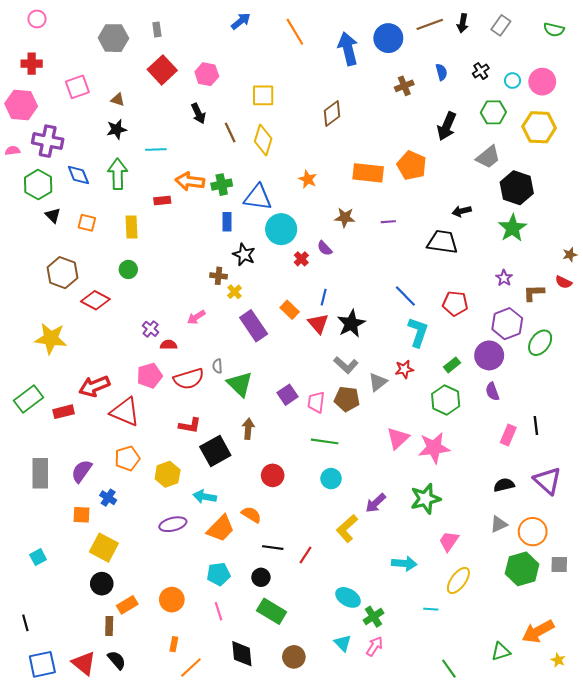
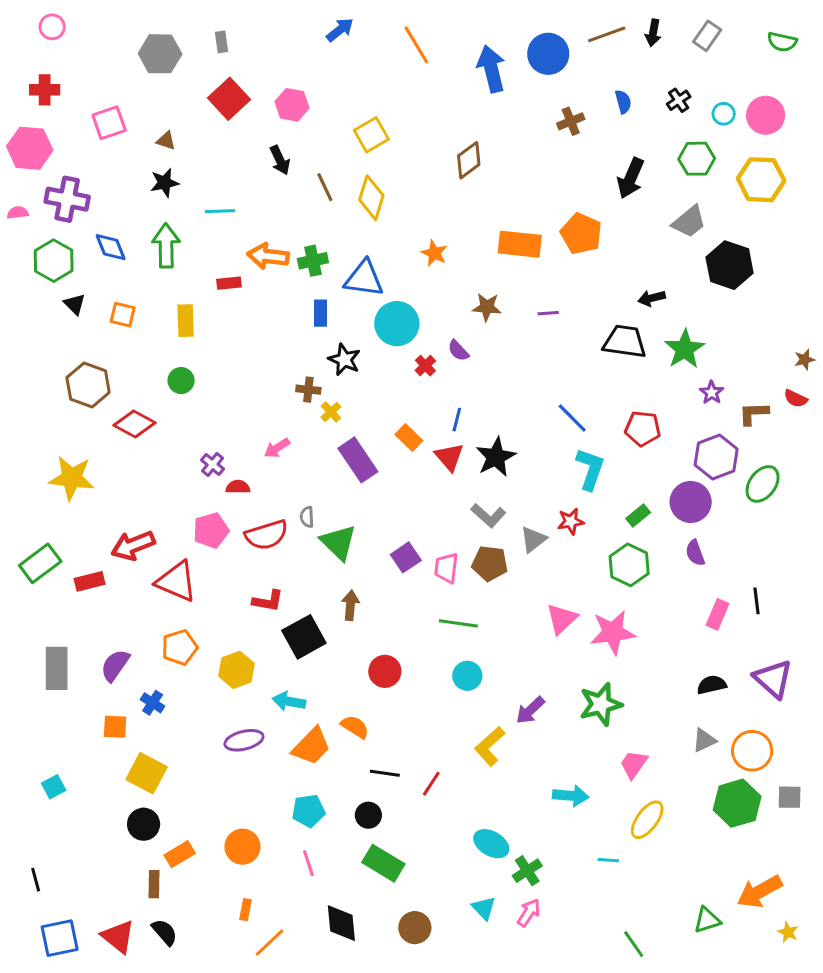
yellow square: (263, 95) -> (371, 135), turned -30
green star: (513, 228) -> (685, 349), moved

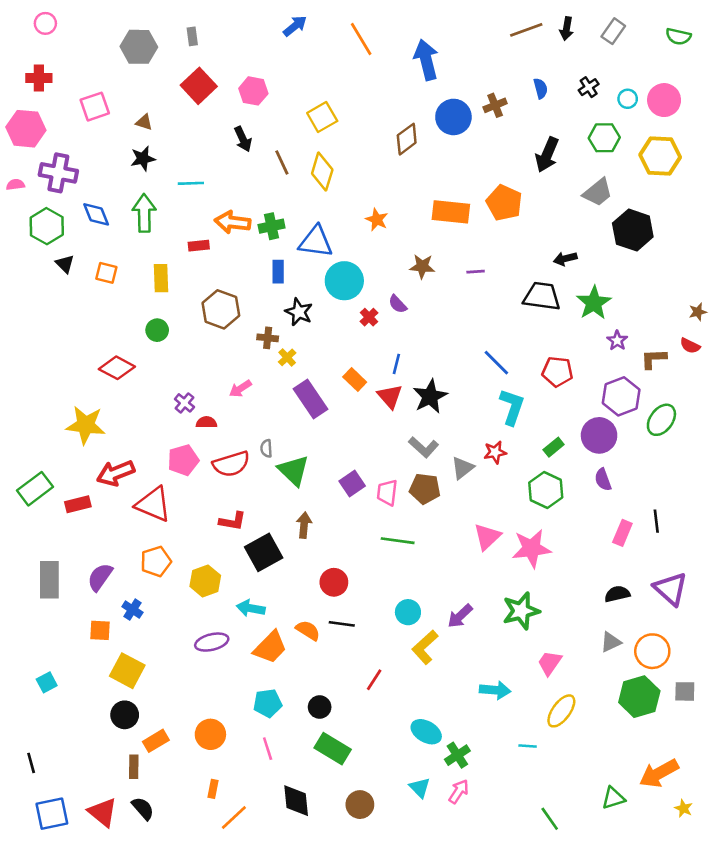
blue circle: (548, 54) -> (453, 117), moved
brown hexagon: (88, 385) -> (221, 309), moved
yellow star: (72, 478) -> (86, 425), moved
cyan circle: (467, 676) -> (408, 612), moved
black line: (385, 773) -> (342, 624), moved

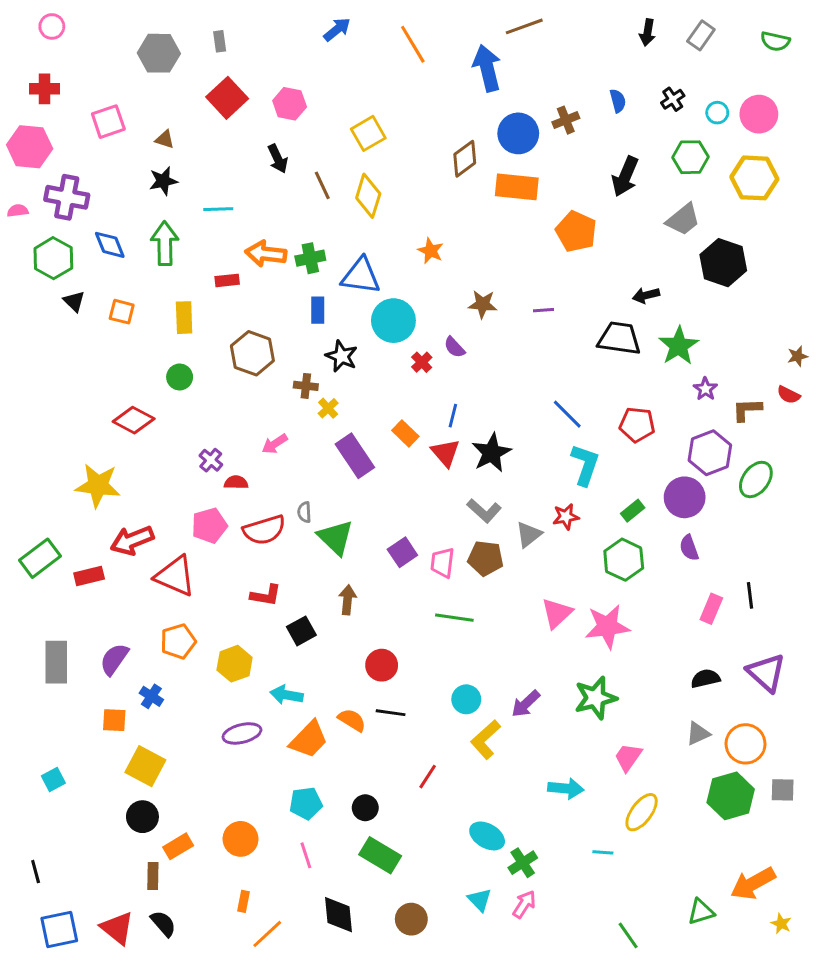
brown line: (526, 30) -> (524, 26), moved
orange rectangle: (451, 212) -> (517, 187), moved
black square: (264, 552) -> (301, 631), size x0.7

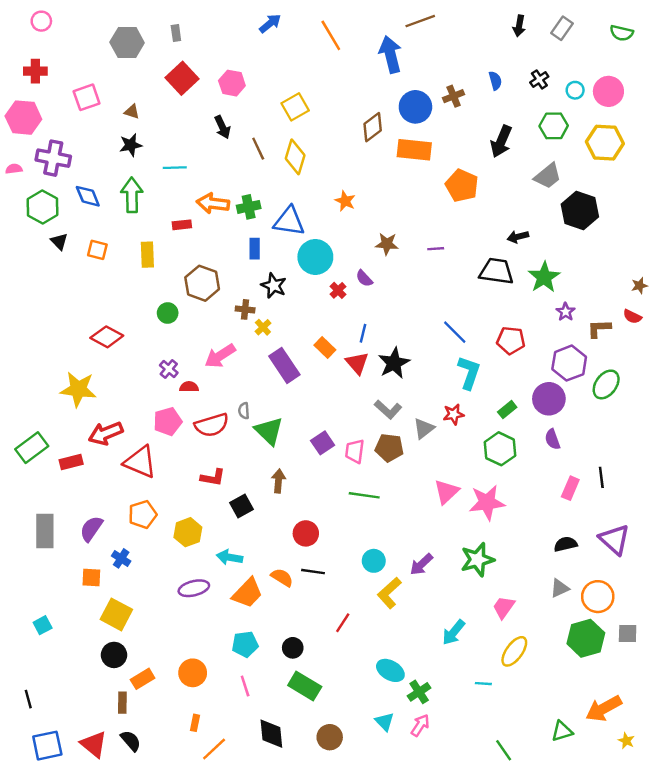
green circle: (180, 377) -> (168, 313), moved
pink arrow: (275, 444) -> (220, 356), size x1.5
cyan arrow: (566, 788) -> (454, 632), turned 124

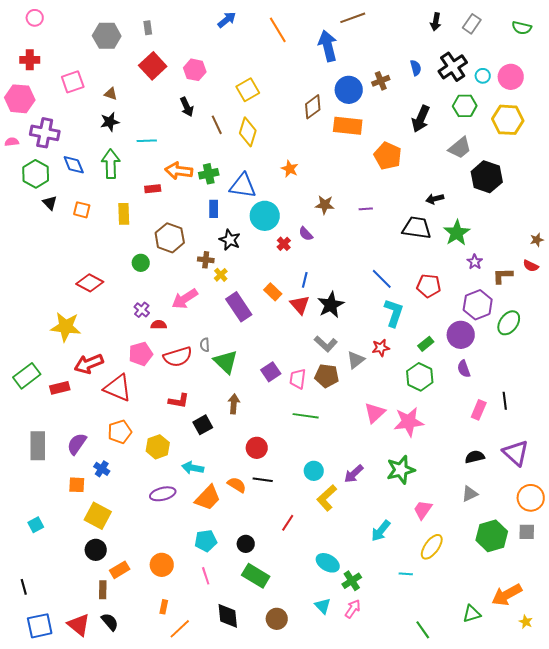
black cross: (539, 79) -> (453, 67), size x1.8
orange circle: (598, 597) -> (531, 498), moved

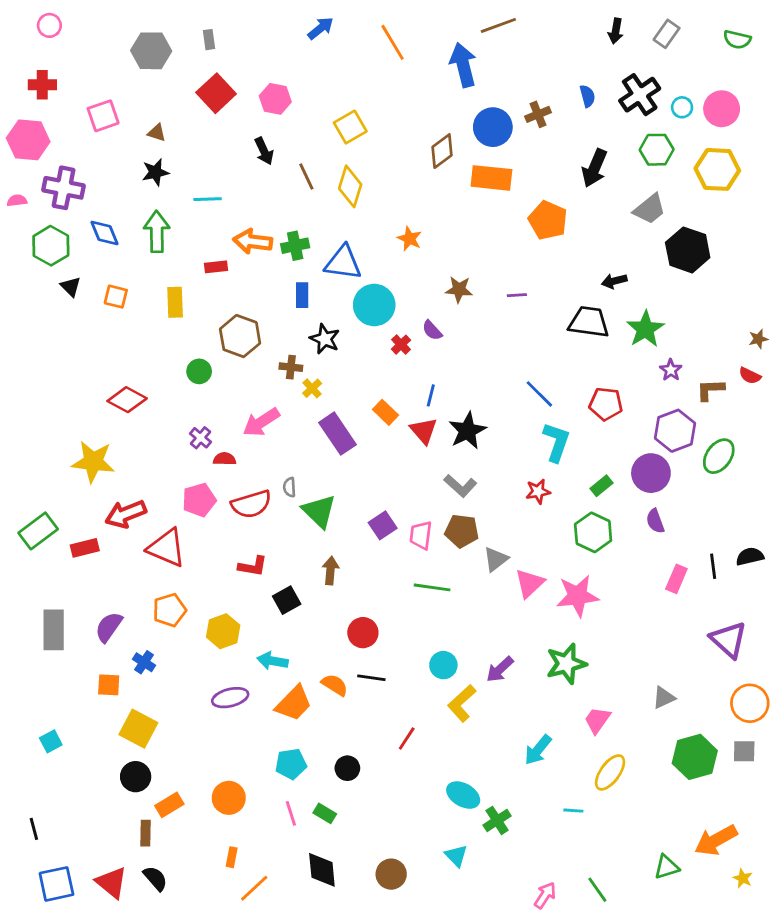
gray triangle: (356, 360) -> (496, 559), moved
black semicircle: (475, 457) -> (750, 556), moved
green rectangle: (256, 576) -> (325, 813), moved, size x0.6
pink arrow: (353, 609) -> (545, 895), moved

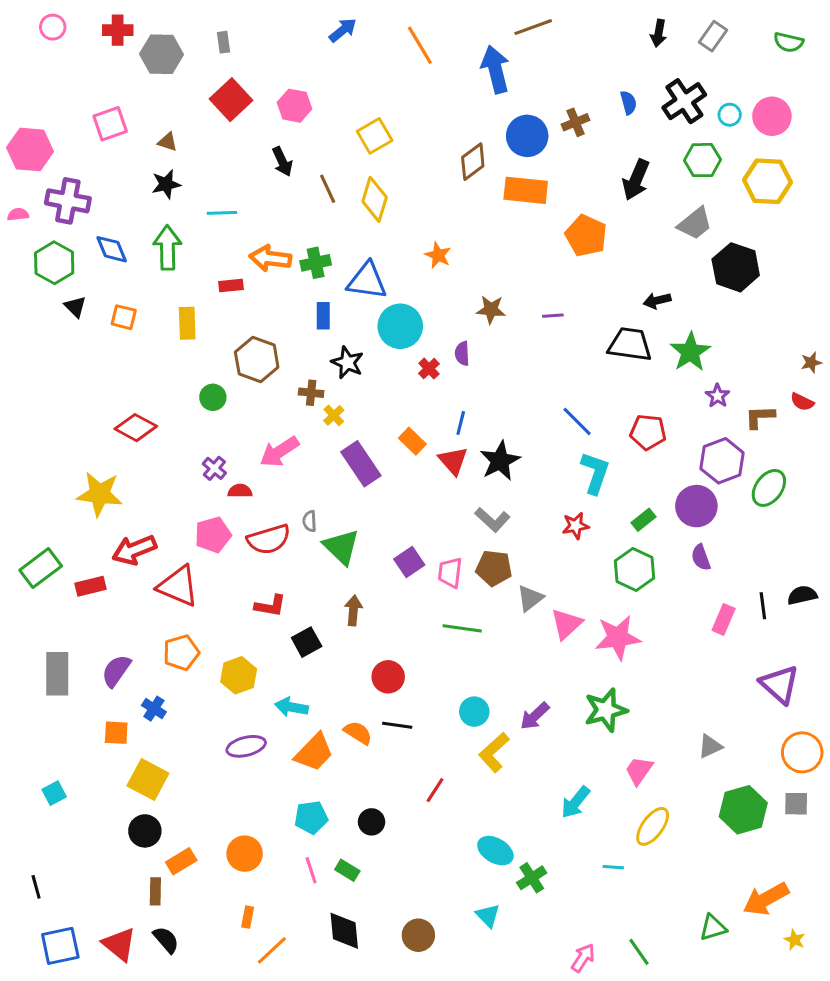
red cross: (42, 85) -> (118, 30), moved
purple semicircle: (432, 330) -> (462, 353), turned 40

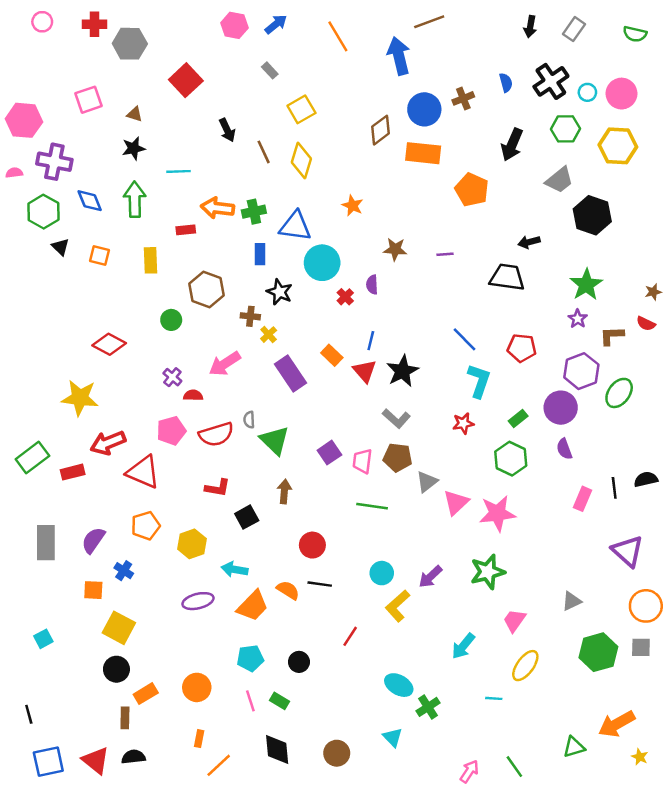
gray rectangle: (223, 42) -> (270, 70), moved, turned -35
pink hexagon: (294, 106) -> (234, 25), moved
green star: (690, 352) -> (586, 285), moved
black semicircle: (166, 940) -> (133, 757), turned -55

